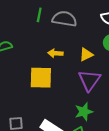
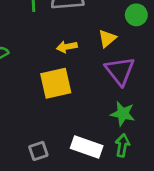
green star: (84, 112) -> (123, 114), turned -30

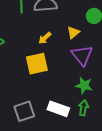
yellow arrow: (67, 47) -> (45, 38), turned -32
gray square: (38, 151) -> (24, 111), size x1.5

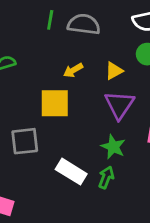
gray square: (24, 111) -> (25, 141), moved

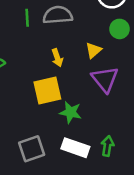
yellow arrow: (73, 70) -> (57, 58), turned -66
gray square: (25, 141) -> (32, 149), moved
green star: (113, 147) -> (71, 112), moved

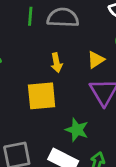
green star: (71, 112) -> (77, 130), moved

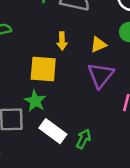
green star: (77, 130) -> (35, 101), moved

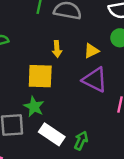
purple triangle: (101, 75) -> (95, 80), turned -40

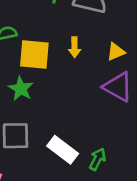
yellow square: (40, 76) -> (34, 54), moved
green star: (34, 107) -> (21, 89), moved

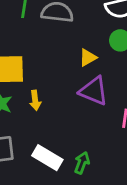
yellow arrow: (75, 47) -> (35, 100), moved

